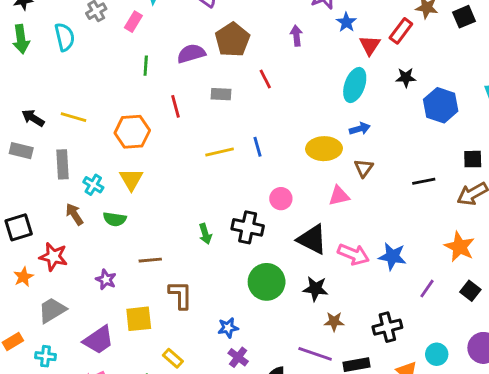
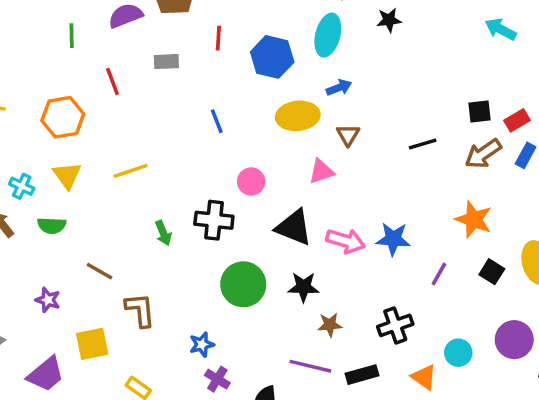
red line: (265, 79) -> (218, 38), turned 36
blue hexagon: (441, 105) -> (272, 57), moved
yellow line: (220, 152) -> (131, 171), moved
brown line: (150, 260) -> (100, 271), turned 40

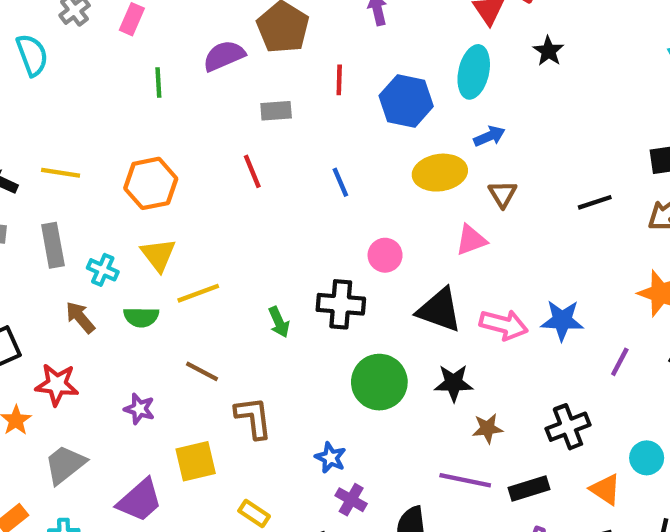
black star: (389, 20) -> (548, 51), turned -30
red line: (113, 82) -> (252, 171), moved
yellow line: (131, 171) -> (198, 293), moved
blue star: (202, 344) -> (331, 458), turned -30

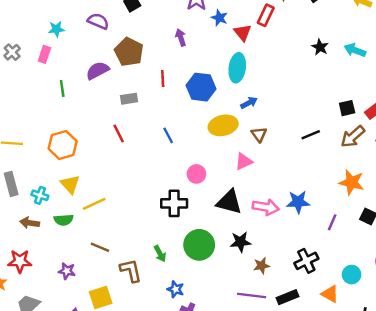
black star: (548, 51) -> (320, 47), moved
brown arrow: (80, 317) -> (30, 223), turned -36
green arrow: (279, 322) -> (160, 254), moved

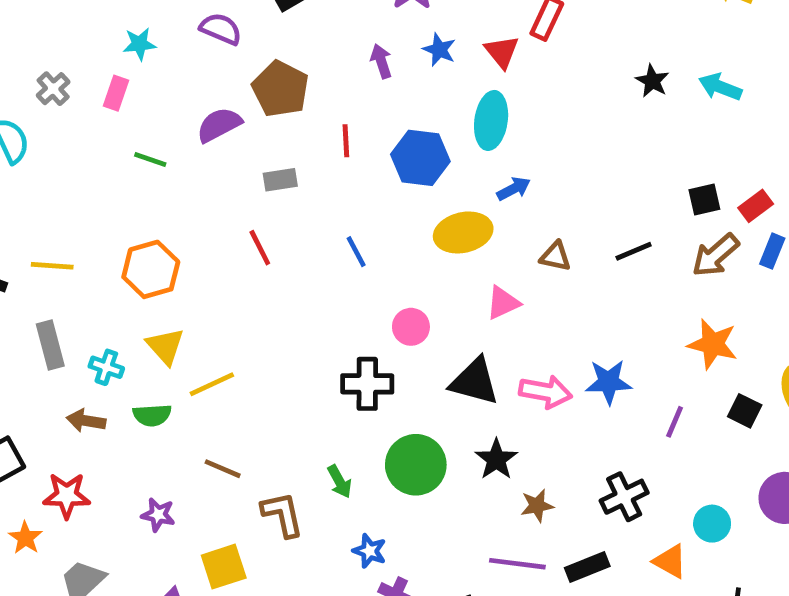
blue star: (219, 18) -> (439, 50), moved
green line: (62, 88) -> (150, 159), turned -63
brown triangle: (259, 134) -> (555, 256), moved, turned -42
black star: (241, 242) -> (496, 459), turned -30

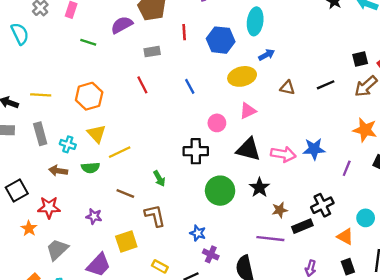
pink triangle: (503, 303) -> (248, 111), moved
green arrow: (339, 481) -> (159, 178), moved
black rectangle: (587, 567) -> (302, 226), moved

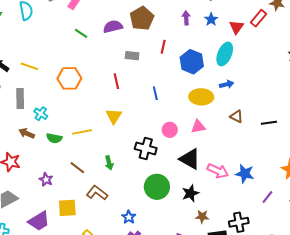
yellow triangle: (97, 134) -> (114, 116), moved
brown L-shape: (155, 216) -> (97, 193), turned -55

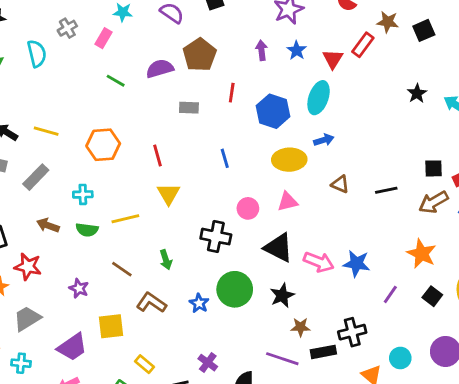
red line: (116, 81) -> (157, 155), moved
gray rectangle: (20, 99) -> (36, 177), turned 48
cyan cross: (41, 114) -> (83, 194), moved, turned -32
blue star: (129, 217) -> (199, 303), moved

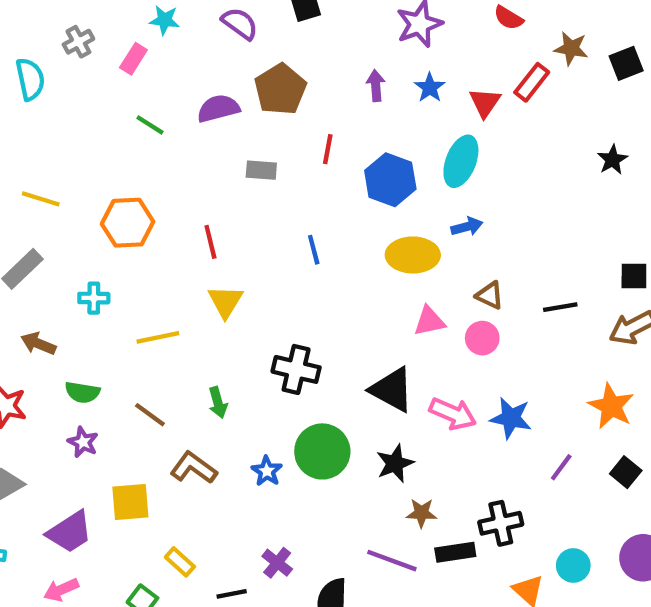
pink triangle: (287, 202) -> (429, 321), moved
pink circle: (248, 208) -> (482, 338), moved
green semicircle: (87, 230) -> (82, 392), moved

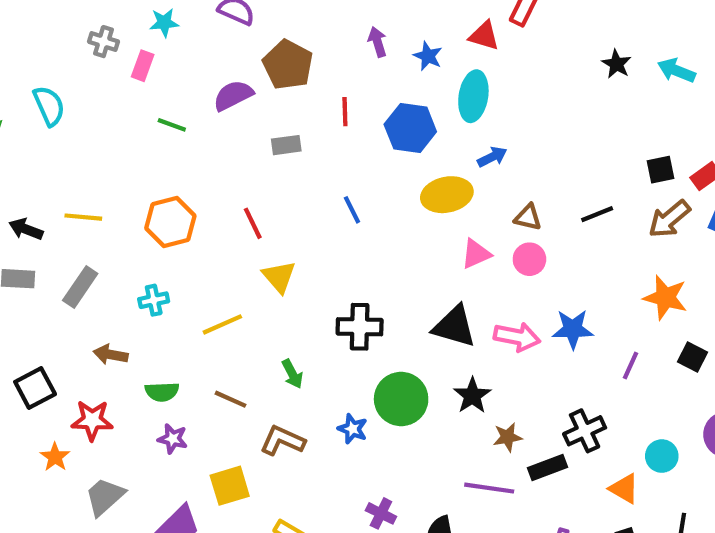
gray cross: (78, 42) -> (103, 42), moved, turned -32
blue star: (430, 88) -> (428, 56), moved
red triangle: (485, 103) -> (484, 36), turned -36

